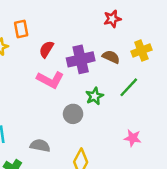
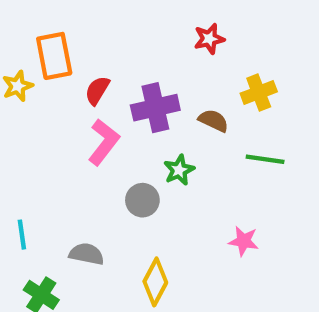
orange rectangle: (21, 29) -> (54, 56), size x1.5
brown semicircle: (111, 57) -> (213, 121), moved
pink L-shape: (50, 80) -> (104, 142), turned -80
green line: (129, 87) -> (265, 159), moved, turned 55

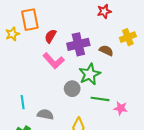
pink L-shape: (104, 142) -> (54, 61), turned 100
green line: (265, 159) -> (100, 99), moved
green star: (179, 170) -> (90, 74), size x1.5
cyan line: (22, 235) -> (23, 102), moved

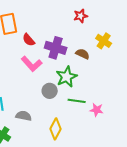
red semicircle: (51, 36) -> (29, 40), turned -72
yellow cross: (128, 37) -> (104, 41), turned -35
purple cross: (78, 44) -> (56, 48), turned 30

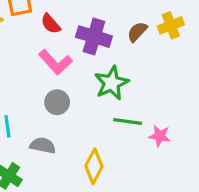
yellow cross: (104, 41) -> (171, 25), turned 35
brown semicircle: (83, 54) -> (137, 32), moved, turned -72
gray circle: (50, 91) -> (57, 102), moved

